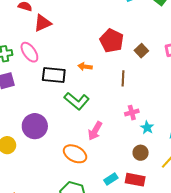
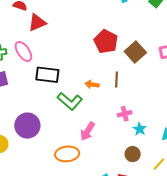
brown square: (141, 51) -> (135, 52), size x1.5
orange arrow: (85, 67) -> (92, 84), moved
orange ellipse: (75, 154) -> (67, 154), turned -35

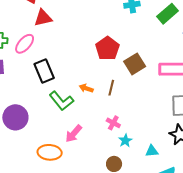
pink ellipse: (23, 51) -> (25, 44), turned 65
black rectangle: (47, 75) -> (44, 71), turned 50
pink cross: (125, 114) -> (113, 123), turned 32

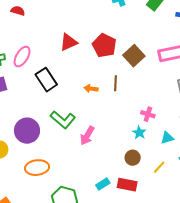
red triangle: (43, 18) -> (69, 42), moved
green L-shape: (61, 101) -> (63, 120), moved
pink cross: (113, 123) -> (148, 114), moved
orange ellipse: (50, 152) -> (37, 168), moved

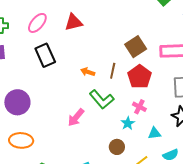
red pentagon: (104, 45) -> (139, 77), moved
pink ellipse: (22, 57) -> (37, 23), moved
green L-shape: (63, 120) -> (102, 99), moved

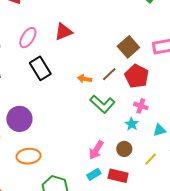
brown line: (113, 71) -> (109, 74), turned 42
pink arrow: (76, 117) -> (96, 150), moved

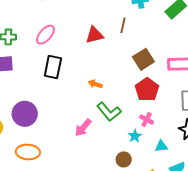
red triangle: (63, 32) -> (95, 35), moved
black rectangle: (40, 68) -> (53, 67), turned 35
brown line: (109, 74) -> (123, 25), moved, turned -42
pink arrow: (96, 150) -> (83, 128), moved

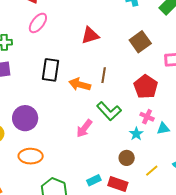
brown line: (123, 25) -> (104, 75), moved
pink ellipse: (45, 35) -> (38, 23), moved
brown square: (143, 59) -> (140, 42), moved
orange arrow: (95, 84) -> (80, 84), moved, size x1.5
cyan triangle: (161, 146) -> (163, 128), moved

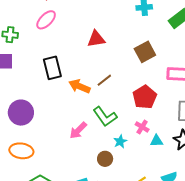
black rectangle: (51, 70) -> (52, 68), turned -30
brown line: (104, 75) -> (104, 80), turned 35
cyan star: (136, 134) -> (120, 141), moved
brown circle: (127, 158) -> (105, 159), moved

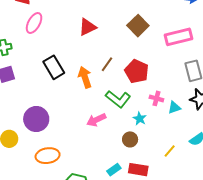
orange arrow: (79, 86) -> (85, 77), turned 65
red pentagon: (145, 97) -> (137, 71), moved
pink arrow: (78, 130) -> (96, 120), turned 36

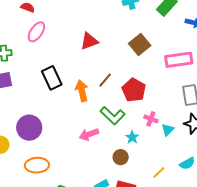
cyan triangle: (174, 108) -> (168, 130), turned -32

